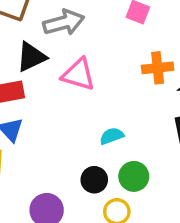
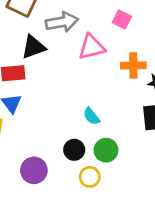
pink triangle: (78, 75) -> (92, 47), moved, turned -36
cyan semicircle: (112, 136) -> (91, 116), turned -114

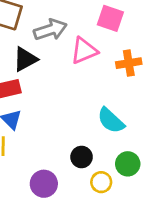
pink square: (122, 19) -> (110, 18), size x1.4
cyan semicircle: (91, 116) -> (111, 121), moved, size x1.5
green circle: (106, 150) -> (128, 164), moved

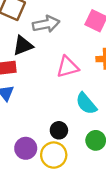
pink triangle: (84, 51) -> (68, 67), moved
yellow circle: (101, 182) -> (54, 155), moved, size x1.5

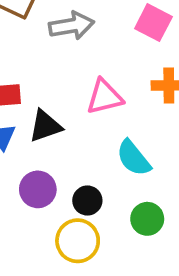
black triangle: (23, 45) -> (45, 126), moved
purple circle: (26, 148) -> (38, 189), moved

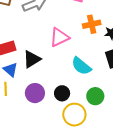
yellow circle: (78, 241) -> (74, 115), moved

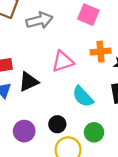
purple circle: (35, 93) -> (24, 131), moved

